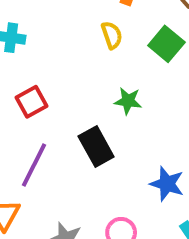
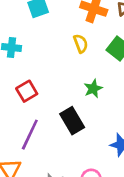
green star: (128, 101) -> (93, 89), turned -30

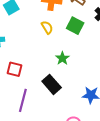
red square: (27, 91) -> (15, 69), turned -35

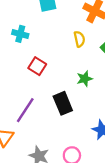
red square: (15, 69) -> (37, 66), moved

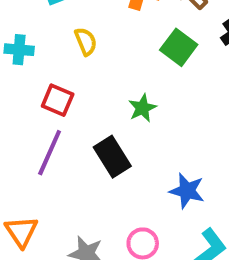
yellow semicircle: (79, 39) -> (86, 41), moved
purple line: (25, 110) -> (50, 153), moved

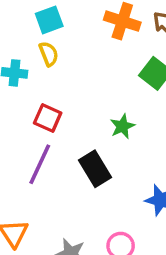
yellow semicircle: (86, 41) -> (49, 54), moved

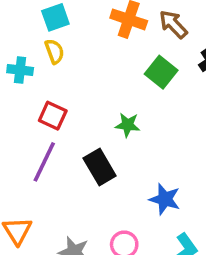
green star: (122, 126) -> (128, 125), turned 30

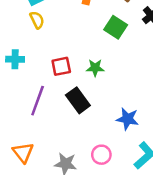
cyan cross: (20, 70) -> (15, 59), moved
red square: (53, 116) -> (61, 66), moved, turned -30

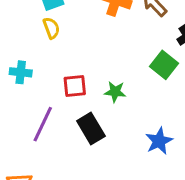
green square: (116, 27) -> (164, 65), moved
blue star: (127, 119) -> (159, 141), moved, turned 30

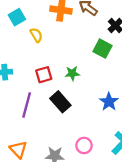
yellow semicircle: (51, 28) -> (36, 35), moved

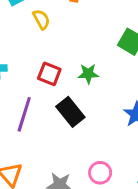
red square: (44, 75) -> (49, 74), turned 35

